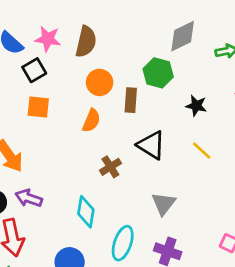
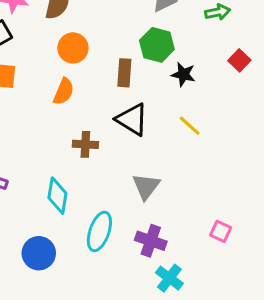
green hexagon: (158, 73) -> (157, 45), moved
brown rectangle: (131, 100) -> (124, 73), moved
brown cross: (110, 167) -> (85, 144), turned 35

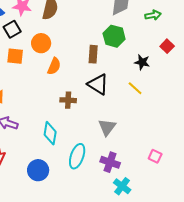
orange circle: (73, 48) -> (41, 43), moved
black star: (183, 74) -> (142, 62), moved

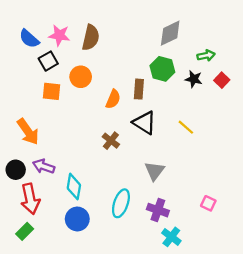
green arrow: (153, 15) -> (206, 56), moved
black star: (142, 62) -> (194, 79), moved
orange semicircle: (54, 66) -> (113, 99), moved
brown cross: (68, 100) -> (111, 141), turned 35
cyan diamond: (50, 133) -> (74, 187), moved

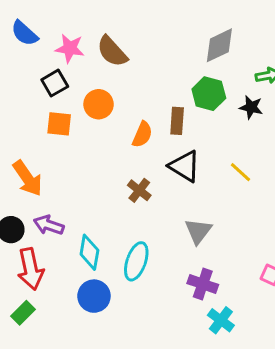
brown semicircle: (91, 38) -> (112, 51), turned 125
blue semicircle: (29, 39) -> (24, 33), moved
cyan ellipse: (121, 203) -> (136, 261), moved

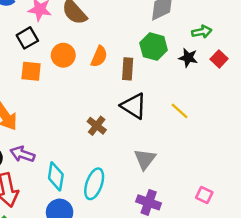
orange semicircle: (142, 134) -> (99, 56), moved

